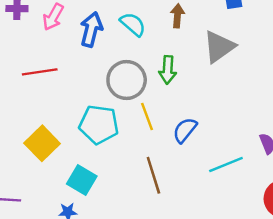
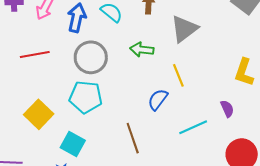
green arrow: (168, 70) -> (142, 50), turned 95
gray circle: (127, 80) -> (91, 57), moved
yellow line: (147, 116) -> (178, 75), moved

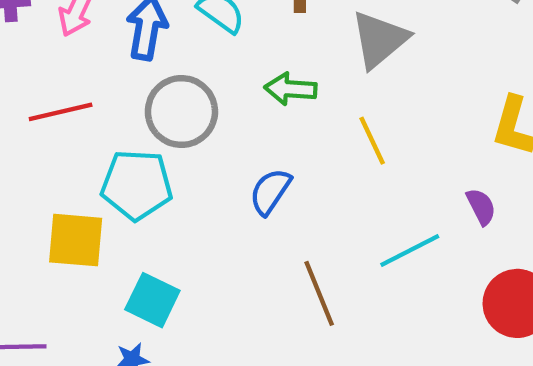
cyan pentagon: (86, 97) -> (137, 185), moved
blue semicircle: (158, 99) -> (270, 192), moved
yellow square: (39, 114) -> (76, 240), turned -36
brown line: (133, 138) -> (319, 293), moved

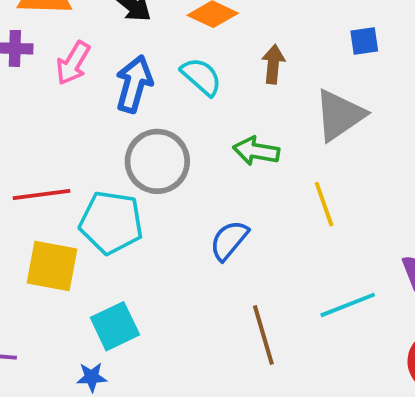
red line: (61, 112) -> (41, 194), moved
cyan square: (152, 300) -> (115, 326), turned 33

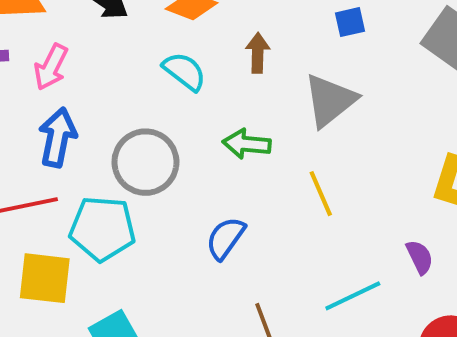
blue arrow: (134, 84) -> (58, 137), moved

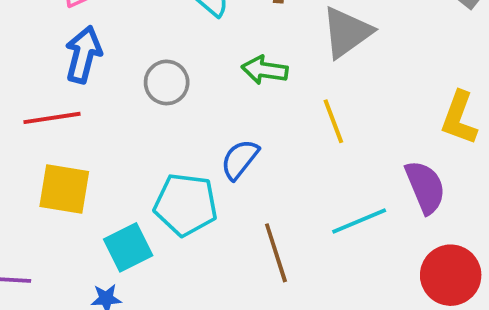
gray circle: (145, 162) -> (167, 82), size x0.7
cyan pentagon: (102, 229) -> (186, 205), moved
purple semicircle: (420, 257) -> (425, 187), size x1.6

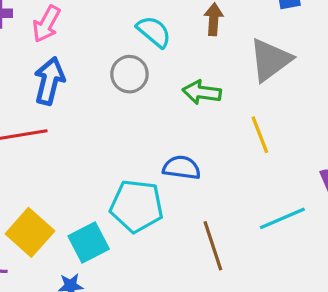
gray circle: (167, 82) -> (129, 74), moved
blue semicircle: (240, 159) -> (182, 168), turned 60
yellow square: (64, 189) -> (30, 232), moved, turned 33

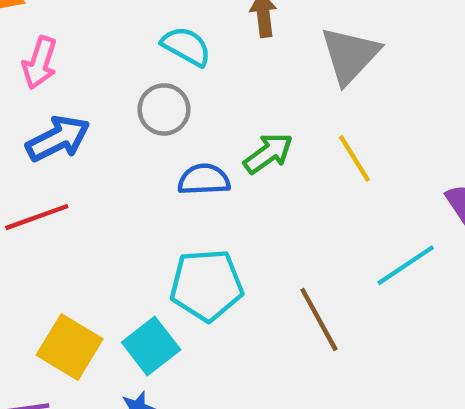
blue arrow: (49, 81) -> (58, 139), turned 60
green arrow: (202, 92) -> (268, 153), moved, turned 147
blue semicircle: (182, 168) -> (204, 180), moved

